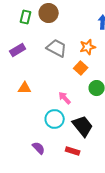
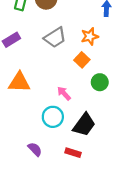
gray trapezoid: (57, 48) -> (55, 38), turned 120
orange triangle: (25, 88) -> (19, 82), size x1.5
black trapezoid: (83, 126) -> (84, 125), turned 75

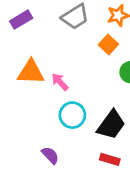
pink arrow: (64, 93) -> (60, 82), moved
red rectangle: (73, 153) -> (110, 159), moved

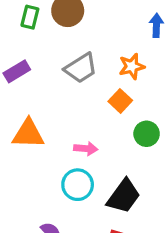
pink arrow: (60, 82) -> (86, 149), moved, turned 138

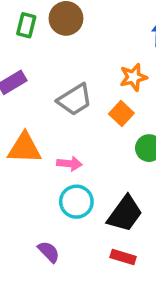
gray trapezoid: (81, 68) -> (75, 100), moved
pink arrow: (86, 149) -> (69, 164), moved

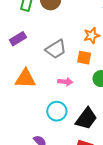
orange square: (121, 113) -> (84, 58), turned -32
pink arrow: (69, 164) -> (65, 82), moved

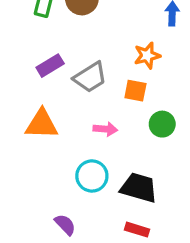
purple rectangle: (18, 39) -> (50, 66), moved
black trapezoid: (86, 119) -> (139, 188), turned -110

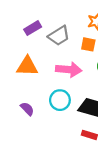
pink arrow: (105, 129) -> (69, 70), size x1.6
purple semicircle: (65, 225) -> (27, 109), moved

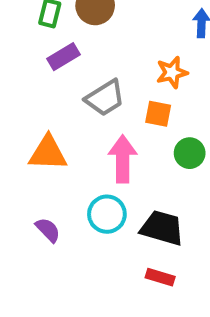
purple rectangle: (33, 28) -> (64, 57), moved
pink arrow: (69, 70) -> (123, 159), turned -95

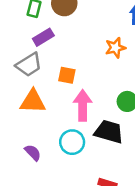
gray trapezoid: (105, 98) -> (29, 65), moved
orange square: (158, 114) -> (67, 75), moved
black trapezoid: (162, 228) -> (109, 132), moved

